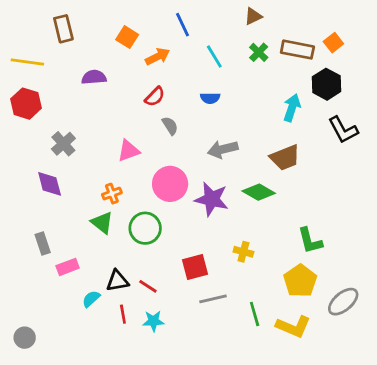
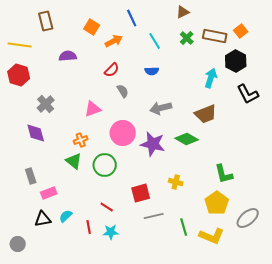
black triangle: (117, 281) -> (43, 219), moved

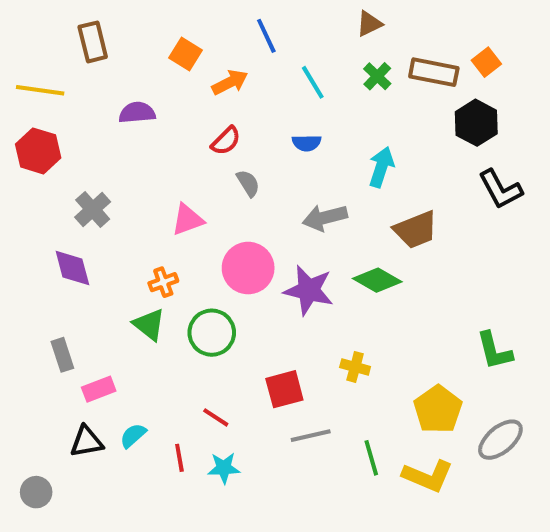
cyan arrow: (211, 78) -> (381, 167), moved
green L-shape: (224, 174) -> (494, 351), moved

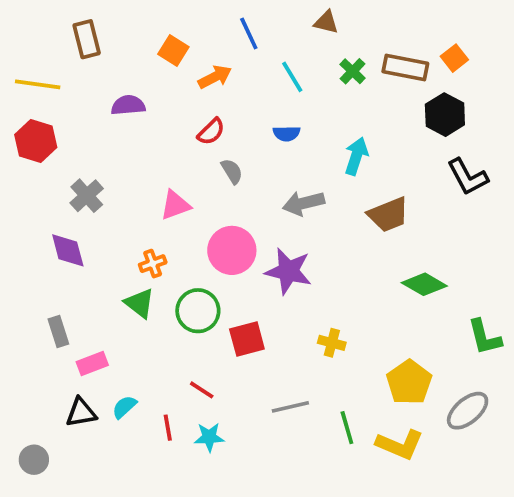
brown triangle: (369, 24) -> (326, 22), moved, turned 40
green diamond: (377, 280) -> (424, 284), moved
green L-shape: (494, 351) -> (485, 337), moved
red square: (284, 389) -> (247, 339), moved

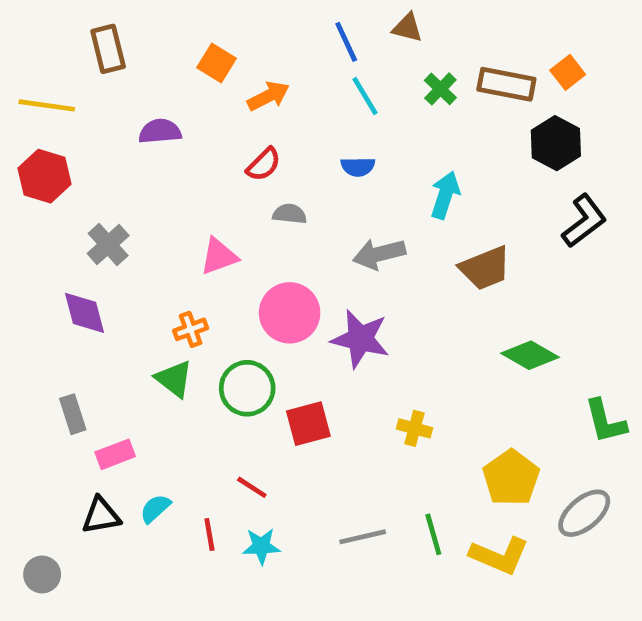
blue line: (249, 34) -> (346, 42), moved
gray semicircle: (232, 171) -> (290, 214), turned -52
black L-shape: (468, 177) -> (584, 221), turned -99
gray line: (290, 407) -> (363, 537), moved

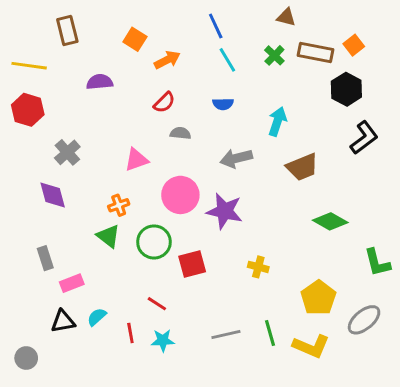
brown triangle: (407, 28) -> (286, 17), moved

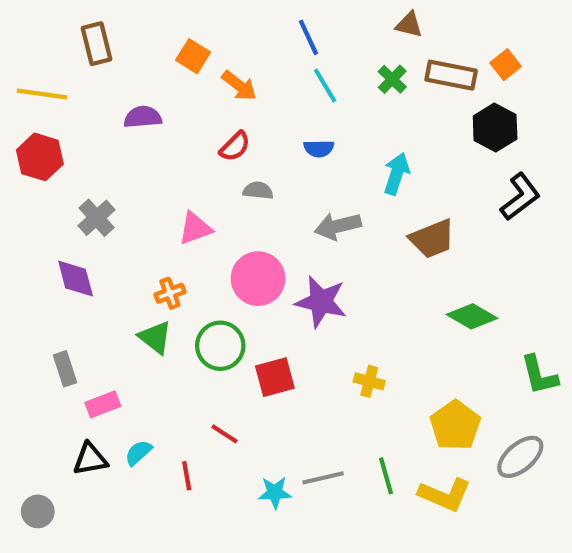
orange arrow: (167, 60) -> (239, 86), turned 65
cyan star: (163, 340) -> (275, 493), moved

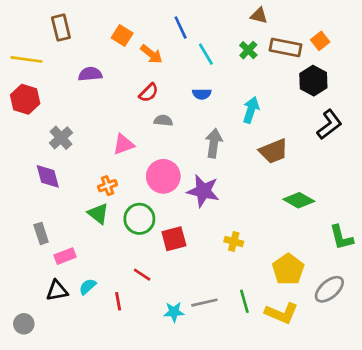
blue line: (308, 37) -> (181, 28), moved
gray arrow: (338, 226) -> (214, 143), turned 112

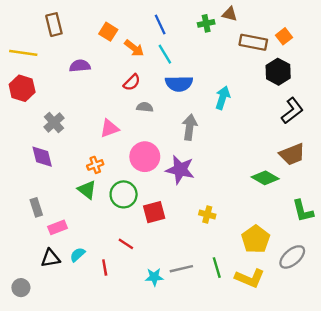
green cross: (248, 50) -> (206, 23), moved, turned 35
cyan line: (206, 54) -> (165, 54), moved
blue semicircle: (202, 94) -> (179, 84), size x1.6
brown trapezoid: (274, 151) -> (292, 154), moved

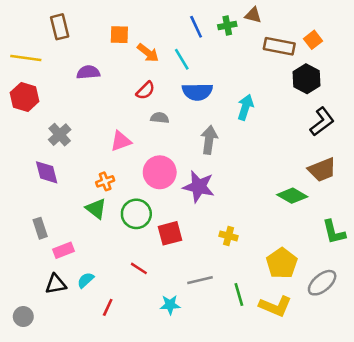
blue line: (160, 25) -> (196, 27), moved
orange square: (108, 32) -> (119, 35), turned -30
red line: (105, 268) -> (108, 307), moved, turned 35
gray line: (181, 269) -> (200, 280), moved

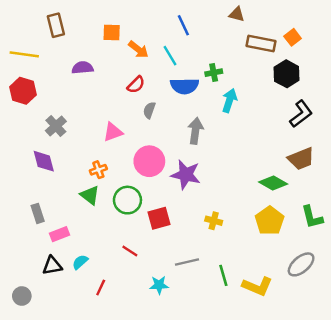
green cross: (227, 25) -> (214, 73), moved
gray semicircle: (160, 118) -> (149, 110), turned -77
yellow pentagon: (282, 263) -> (270, 221), moved

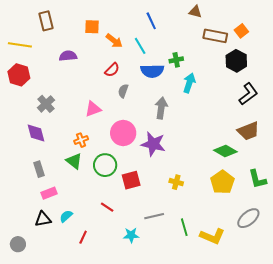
gray rectangle: (38, 213) -> (39, 169), moved

